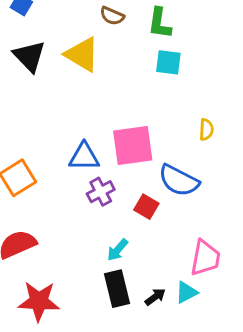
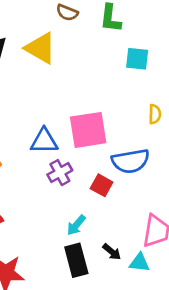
cyan square: (168, 62) -> (137, 59), moved
blue semicircle: (179, 181) -> (131, 161), turned -36
cyan triangle: (186, 292) -> (139, 263), turned 35
black arrow: (155, 297) -> (112, 252), moved, turned 78

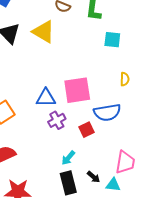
red square: (102, 185) -> (87, 130), turned 35

